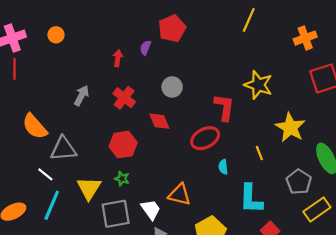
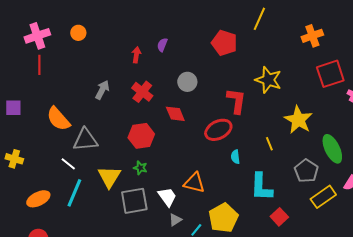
red pentagon: (172, 28) -> (224, 43), moved, turned -30

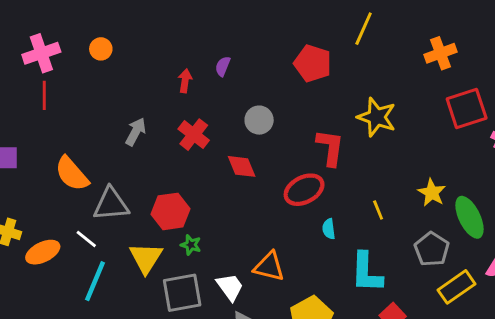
yellow star: (298, 120) -> (432, 193), moved, size x0.7
red hexagon: (141, 136) -> (170, 211), moved
orange ellipse: (38, 199) -> (43, 252), moved

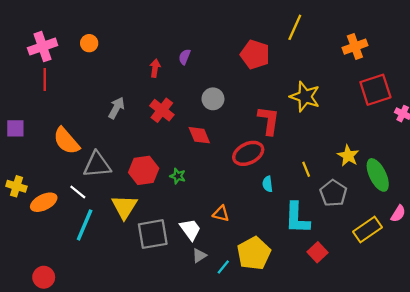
green star: (191, 245) -> (178, 176), moved
gray pentagon: (432, 249) -> (333, 193), moved
orange triangle: (269, 267) -> (221, 214), size x0.7

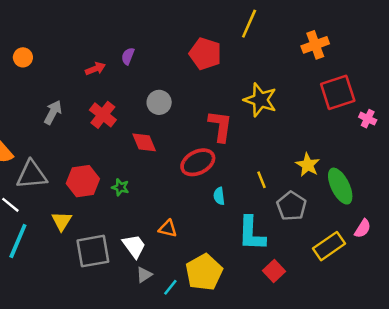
orange circle: (89, 43) -> (23, 57), moved
red arrow: (155, 68) -> (95, 69), turned 60
yellow triangle: (124, 207) -> (62, 221), size x0.7

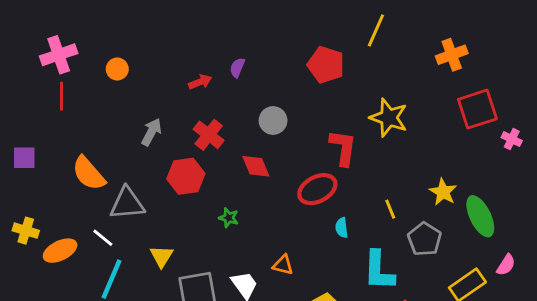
red hexagon: (83, 181) -> (186, 176), moved

